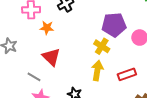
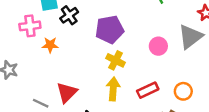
purple pentagon: (114, 25) -> (110, 30), moved
red triangle: (51, 57) -> (67, 92), moved, turned 36

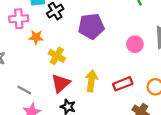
yellow cross: (116, 60) -> (57, 56), moved
red triangle: (67, 92) -> (61, 83), moved

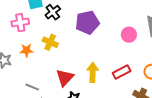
orange star: (36, 37) -> (27, 50), moved
yellow cross: (57, 56) -> (50, 42), moved

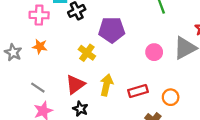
yellow cross: (50, 42) -> (87, 53), moved

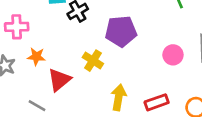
pink cross: (39, 15) -> (17, 27), moved
red triangle: (75, 85) -> (59, 80), moved

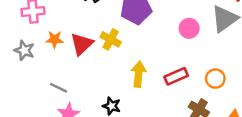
red triangle: (59, 80) -> (82, 44), moved

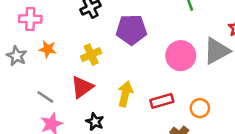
pink circle: (189, 28) -> (181, 56), size x1.5
yellow cross: (111, 39) -> (91, 55), moved, turned 30
red triangle: (82, 44) -> (82, 87), moved

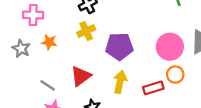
purple pentagon: (131, 30) -> (119, 46), moved
yellow cross: (91, 55) -> (86, 31), moved
orange circle: (200, 108) -> (175, 75), moved

